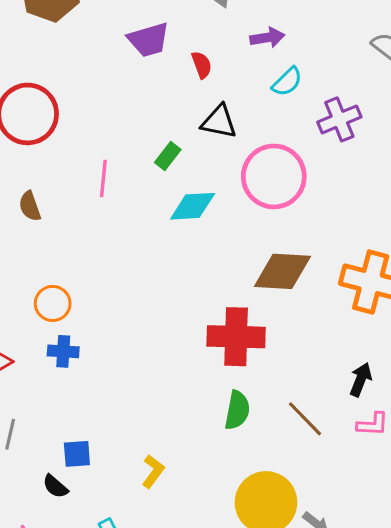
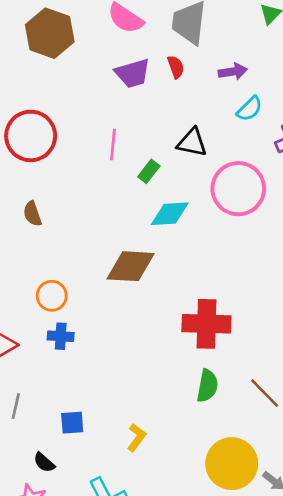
red semicircle: (202, 65) -> (176, 67), moved
pink line: (103, 178) -> (113, 144), moved
brown diamond: (282, 271) -> (131, 266), moved
black semicircle: (55, 486) -> (44, 463), moved

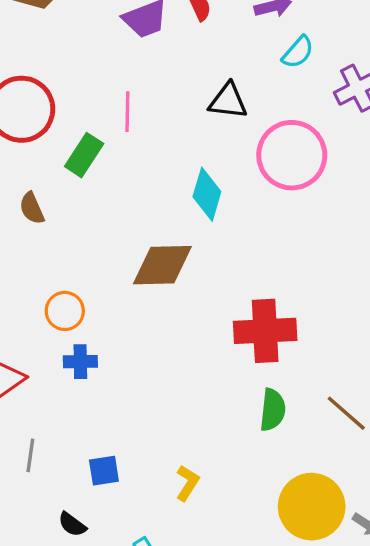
green rectangle: (149, 171) -> (84, 155), moved, size x1.4
cyan diamond: (170, 214) -> (207, 194), turned -66

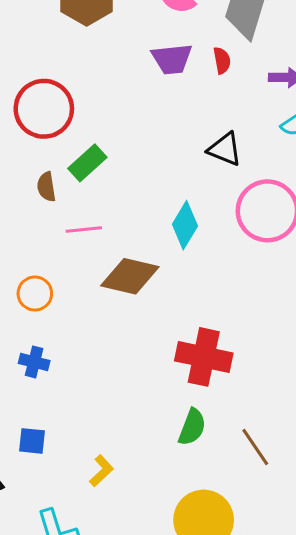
pink line: (127, 112) -> (84, 229), moved, turned 68
brown semicircle: (32, 208) -> (46, 187), moved
blue cross: (80, 362) -> (34, 362), moved

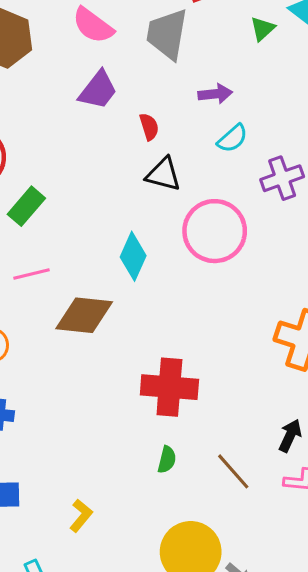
purple trapezoid: (172, 59) -> (98, 90), turned -39
red semicircle: (222, 61) -> (149, 127), moved
green semicircle: (192, 427) -> (167, 460), size x0.7

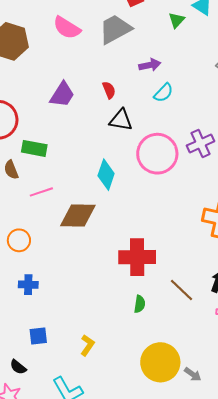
gray trapezoid: (167, 34) -> (115, 29), turned 57
purple trapezoid: (98, 90) -> (62, 95), moved
purple cross: (282, 178) -> (201, 143), moved
green rectangle: (26, 206) -> (34, 148), turned 65
brown line: (233, 471) -> (181, 290), moved

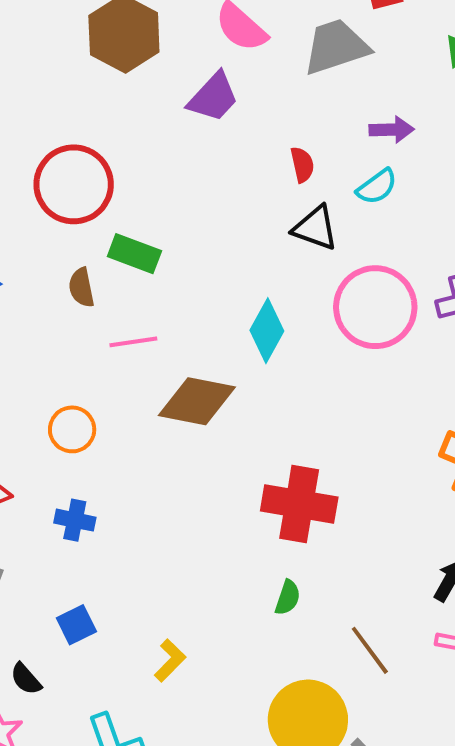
cyan semicircle: (163, 93) -> (377, 187), moved
purple trapezoid: (62, 95) -> (213, 97), moved
brown line: (181, 290) -> (370, 650), moved
blue square: (38, 336) -> (76, 625), turned -30

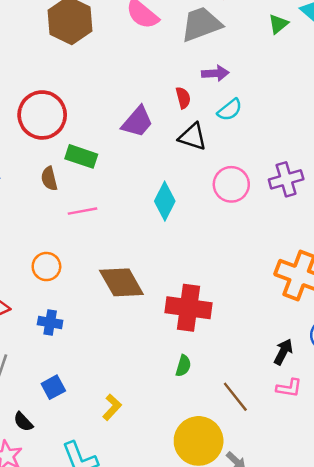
purple trapezoid: (213, 97) -> (137, 122), moved
purple arrow: (392, 130) -> (215, 73), moved
pink circle: (375, 307) -> (231, 184), size x0.7
brown diamond: (197, 401) -> (121, 282), moved, turned 51

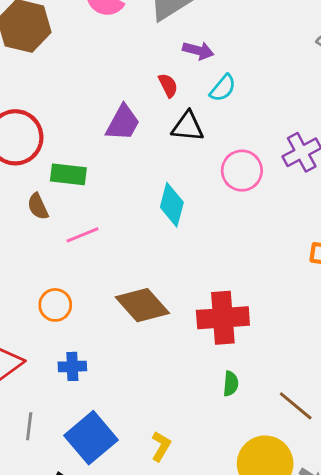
purple arrow: (215, 73) -> (198, 51), turned 30
blue square: (53, 387) -> (91, 438), size x1.8

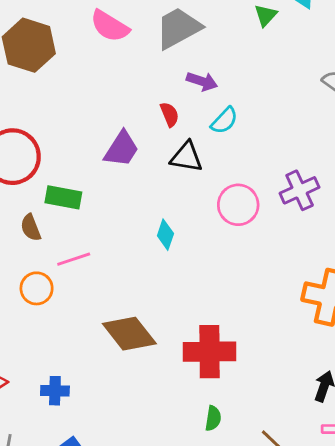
cyan diamond: (172, 205) -> (165, 235), size x0.7
orange circle: (55, 305) -> (37, 288), moved

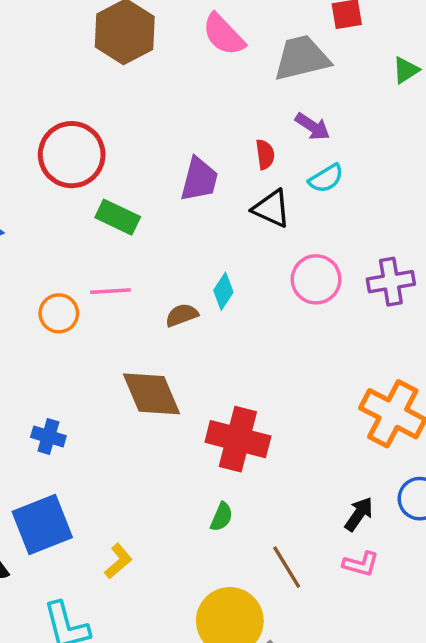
purple trapezoid: (122, 149) -> (199, 179), turned -33
brown semicircle: (31, 228) -> (182, 315), moved, turned 76

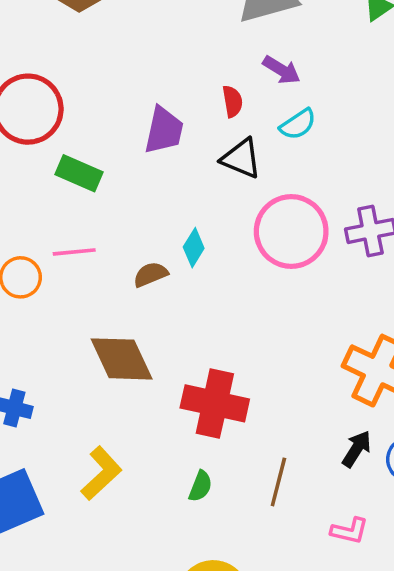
pink circle: (316, 279) -> (291, 231), size x1.4
black arrow: (359, 514) -> (357, 449), moved
yellow L-shape: (118, 561) -> (101, 473), moved, size x1.4
brown line: (287, 567) -> (278, 482), moved, turned 48

